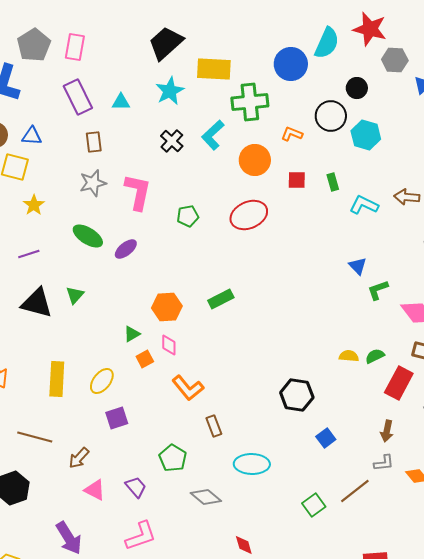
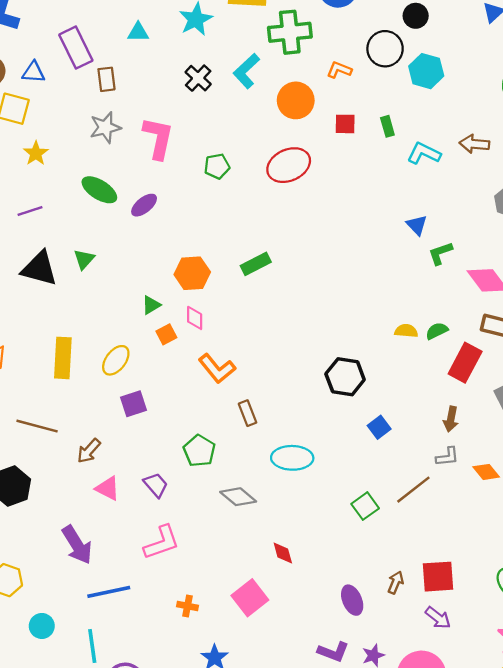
purple rectangle: (78, 97) -> (76, 48), moved

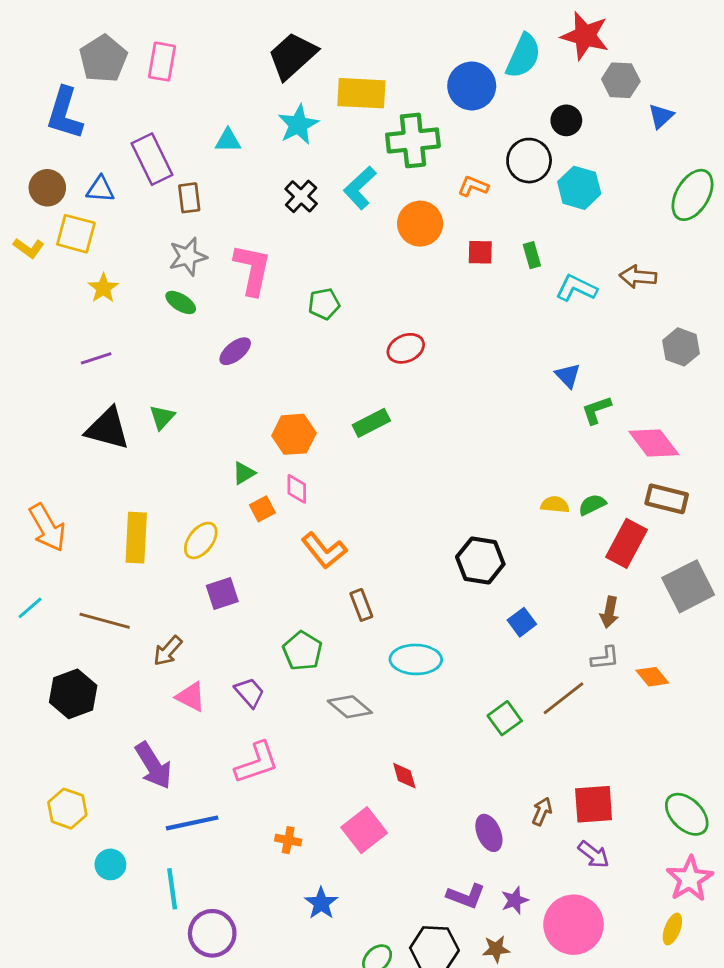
red ellipse: (289, 165) -> (406, 348), moved, size x0.7
green ellipse: (99, 190) -> (181, 302), moved, size x0.7

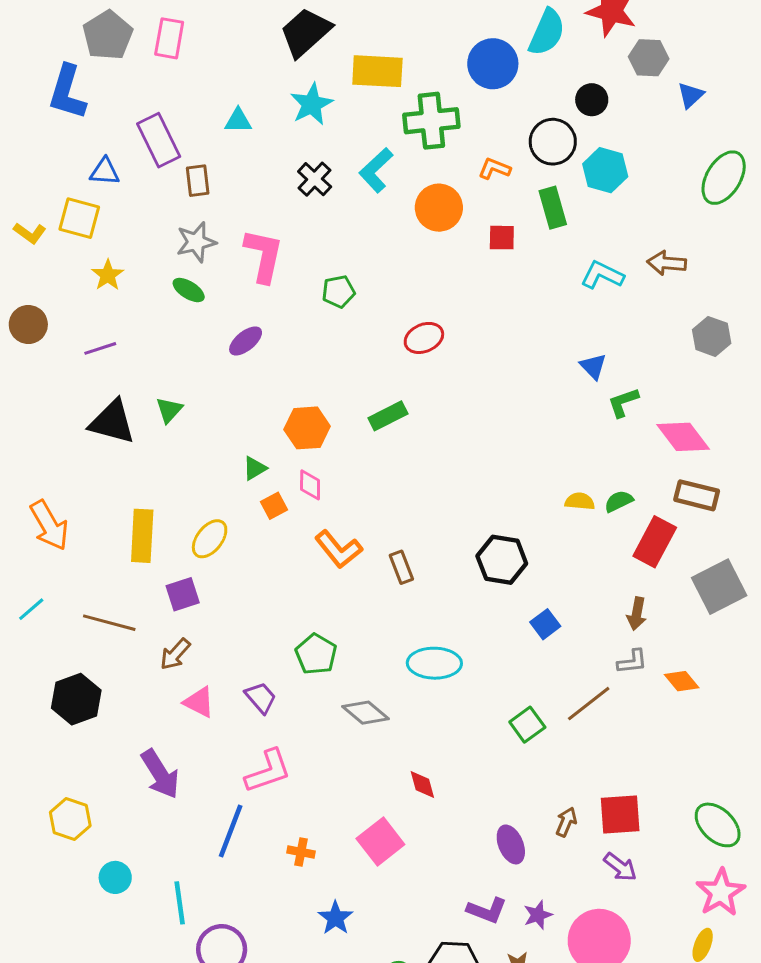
brown circle: (47, 188) -> (28, 324), moved
green rectangle: (532, 255) -> (553, 208), moved, size x1.5
purple square: (222, 594) -> (183, 594), moved
brown rectangle: (361, 605) -> (401, 567), moved
blue line: (192, 823) -> (231, 831), moved, turned -57

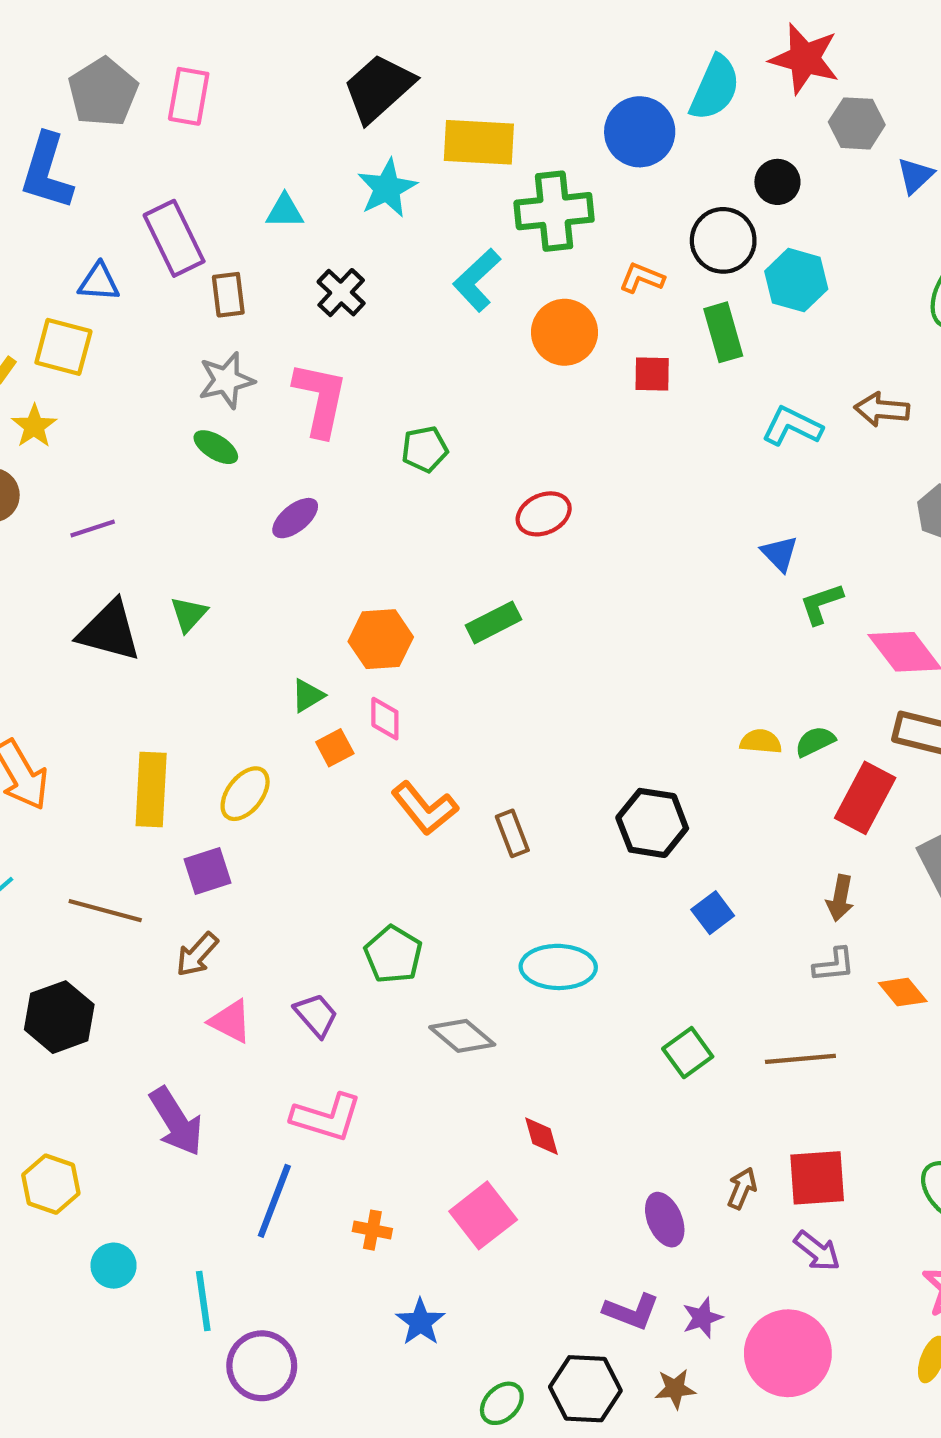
black cross: (315, 179) -> (341, 293), moved
yellow star: (108, 275) -> (34, 426), moved
brown line: (589, 704) -> (800, 1059), moved, turned 33
pink L-shape: (268, 771) -> (326, 1117), turned 36

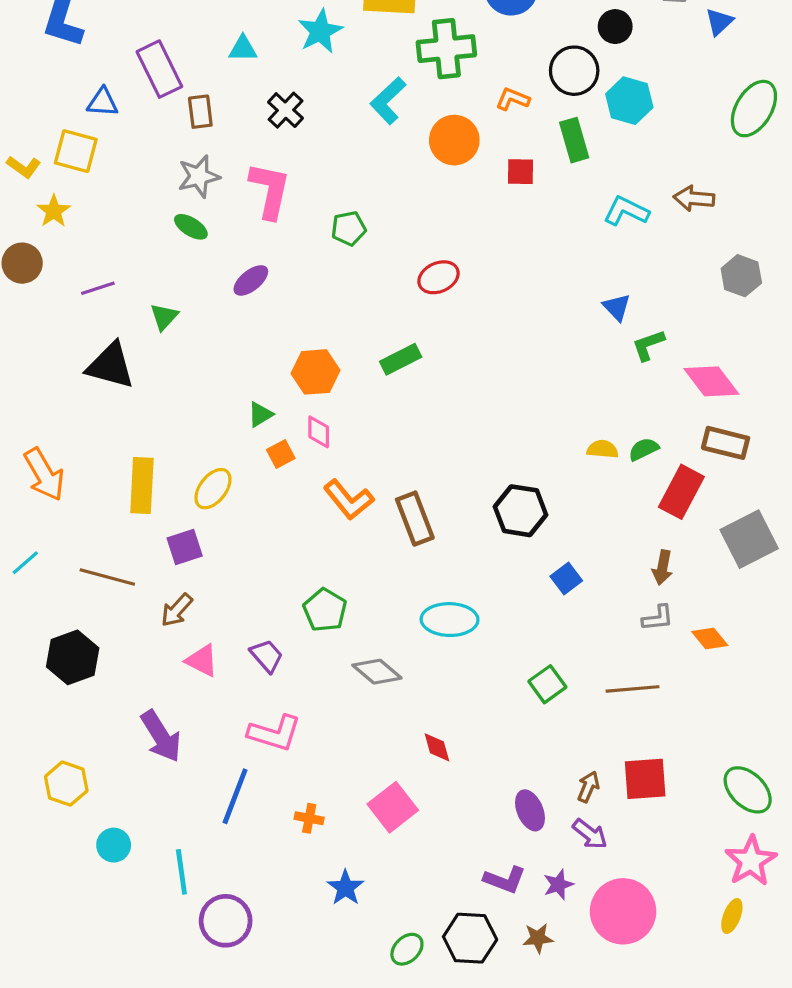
green triangle: (189, 614) -> (164, 317), moved
brown rectangle: (512, 833) -> (415, 519), size x1.5
purple arrow: (817, 1251) -> (590, 834), moved

